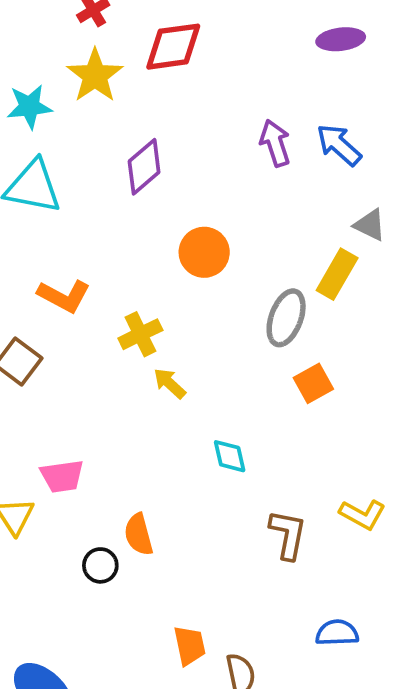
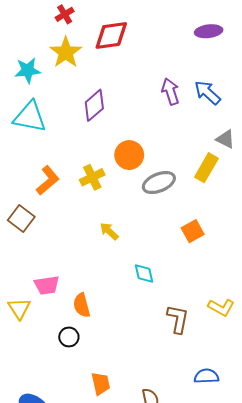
orange L-shape: (64, 296) -> (48, 180), turned -68
gray ellipse: (286, 318) -> (159, 183), moved, turned 48
yellow cross: (140, 334) -> (92, 177), moved
orange semicircle: (139, 534) -> (82, 305), moved
orange trapezoid: (190, 646) -> (101, 384), moved

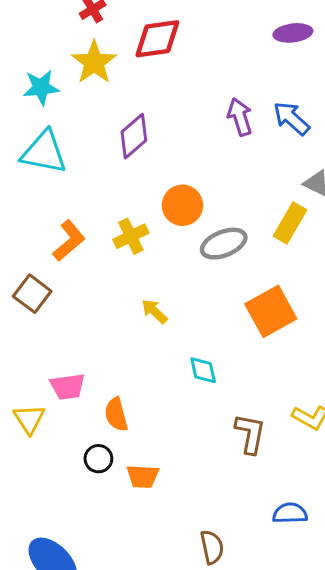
orange square: (193, 231) -> (271, 311), size x1.6
orange trapezoid: (101, 384) -> (143, 476), moved, turned 105

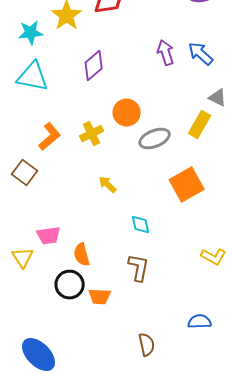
brown L-shape: (250, 434) -> (139, 268), moved
black circle: (98, 459) -> (70, 285), size x1.5

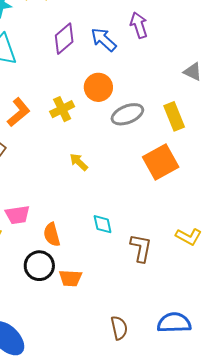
blue arrow: (201, 54) -> (104, 40), moved
yellow rectangle: (200, 125) -> (174, 116), moved, turned -52
cyan diamond: (141, 225) -> (103, 224), moved
brown L-shape: (139, 268) -> (141, 248), moved
blue semicircle: (200, 322) -> (174, 323), moved, size x1.4

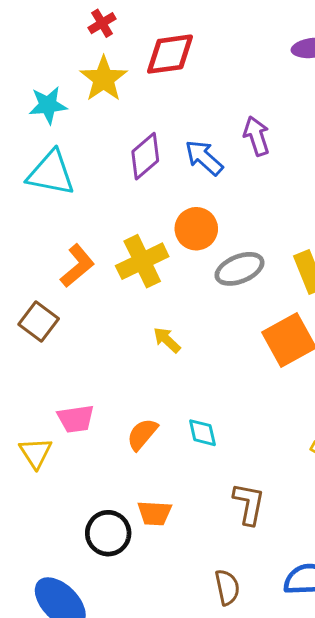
yellow cross: (62, 109) -> (142, 261), size x1.4
orange semicircle: (52, 235) -> (142, 434), moved, turned 55
brown L-shape: (141, 248) -> (249, 504), moved
black circle: (39, 266) -> (108, 533), moved

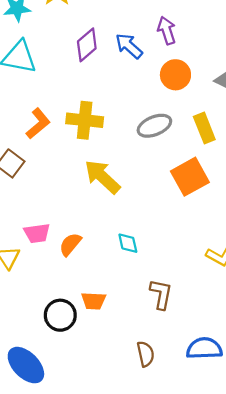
orange circle: (196, 229) -> (175, 75), moved
yellow cross: (142, 261) -> (85, 120), turned 32
yellow arrow: (167, 340) -> (102, 177), size x1.8
orange semicircle: (142, 434) -> (70, 244), moved

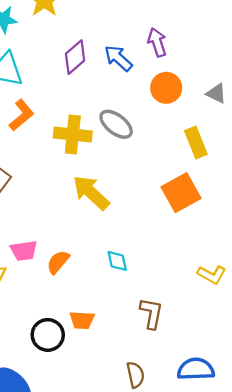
orange L-shape: (38, 124) -> (22, 115), moved
gray ellipse: (154, 126) -> (116, 124), moved, turned 60

